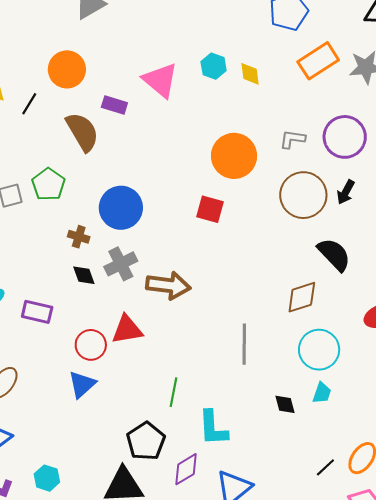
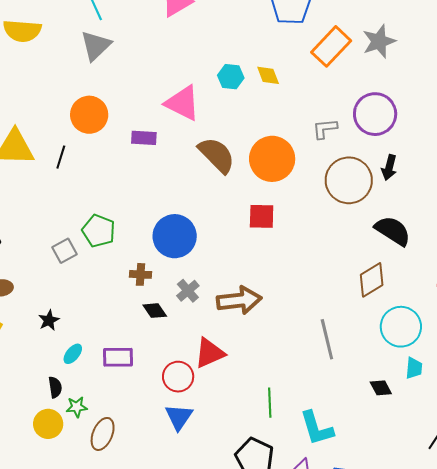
brown semicircle: (82, 132) -> (217, 155), moved
gray cross: (121, 264) -> (188, 291), size x0.7

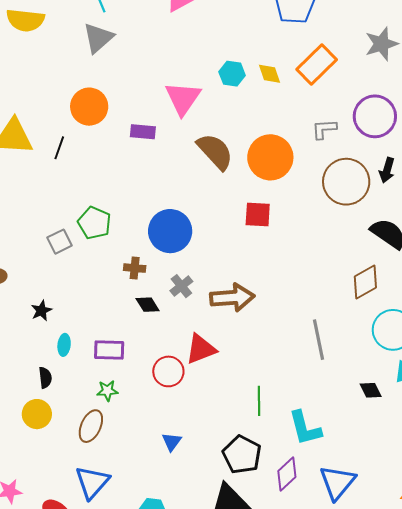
orange rectangle: (331, 46) -> (317, 65), moved
pink triangle: (183, 103) -> (183, 98), turned 36
cyan ellipse: (73, 354) -> (64, 345), turned -35
green star: (77, 407) -> (107, 391), moved
blue triangle: (179, 417) -> (172, 442), moved, size x0.7

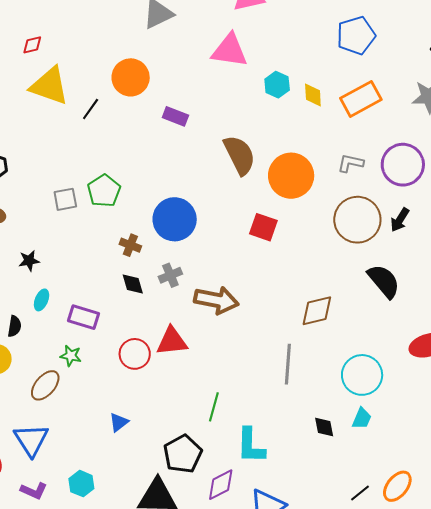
pink triangle: (183, 98) -> (229, 50), moved, turned 48
brown diamond: (365, 282) -> (317, 311), moved
blue triangle: (92, 482) -> (31, 440), turned -30

